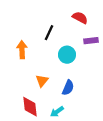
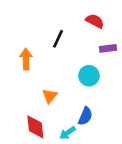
cyan circle: (67, 55) -> (89, 76), moved
blue semicircle: (68, 88) -> (85, 116), moved

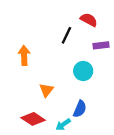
black line: (58, 39) -> (66, 35), moved
red diamond: (35, 127) -> (33, 119), turned -50

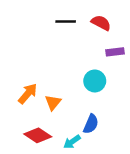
black line: (66, 35) -> (66, 22), moved, turned 66
orange arrow: (24, 55) -> (28, 94), moved, turned 42

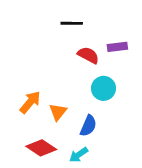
red semicircle: (101, 23) -> (88, 55), moved
purple rectangle: (115, 52) -> (117, 47), moved
blue semicircle: (91, 124) -> (88, 126), moved

